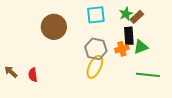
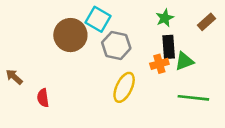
cyan square: (96, 15) -> (98, 19), moved, turned 36
brown rectangle: (137, 17) -> (207, 22), moved
gray hexagon: (96, 49) -> (116, 45), moved
brown arrow: (11, 72) -> (14, 77), moved

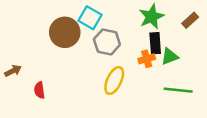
green star: (165, 18) -> (152, 17), size x1.5
brown arrow: (14, 77) -> (13, 71), turned 112

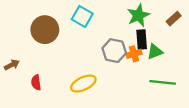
brown circle: (65, 32) -> (45, 30), moved
gray hexagon: (107, 42) -> (114, 51), moved
yellow ellipse: (114, 81) -> (83, 84), moved, turned 40

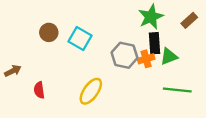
cyan square: (82, 16) -> (80, 38), moved
brown circle: (45, 30) -> (49, 32), size x0.6
yellow ellipse: (83, 84) -> (91, 91), turned -30

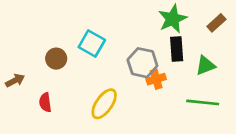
brown circle: (49, 32) -> (56, 59), moved
green triangle: (169, 56) -> (205, 65), moved
orange cross: (146, 59) -> (156, 79), moved

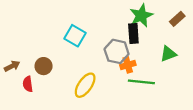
black rectangle: (177, 49) -> (133, 33), moved
brown circle: (56, 59) -> (44, 66), moved
red semicircle: (45, 102) -> (28, 84), moved
green line: (203, 102) -> (141, 82), moved

